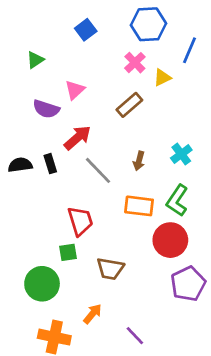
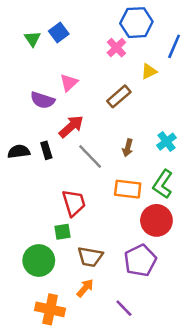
blue square: (86, 30) -> (59, 33), moved
green triangle: (35, 60) -> (33, 39), moved, turned -30
pink cross: (135, 63) -> (116, 48), moved
brown trapezoid: (110, 269) -> (90, 257), moved
purple pentagon: (188, 284) -> (140, 260), moved

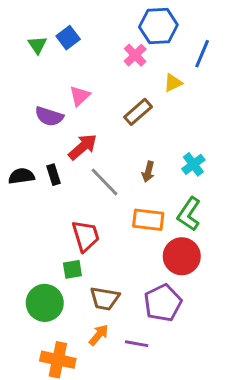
purple line: (124, 308) -> (137, 344), moved, turned -36

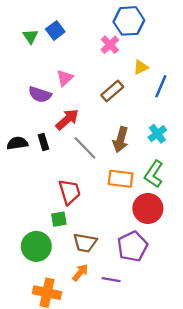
blue line: (202, 54) -> (161, 86), moved
brown arrow: (148, 172) -> (121, 140), size x1.5

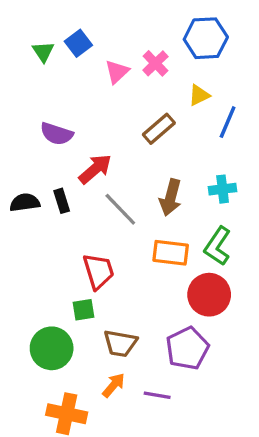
blue hexagon: (129, 21) -> (206, 38), moved
pink triangle: (65, 78) -> (117, 72), moved
cyan cross: (157, 134) -> (223, 189), turned 30

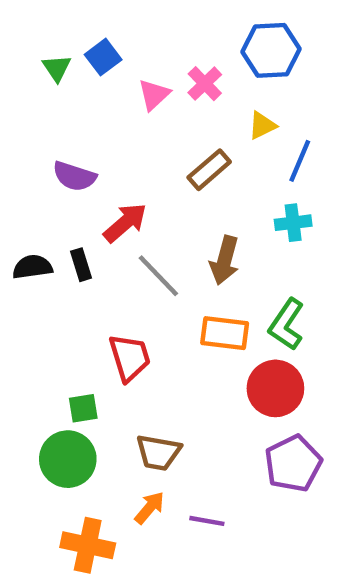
cyan cross: (223, 189) -> (293, 223), moved
green square: (83, 310) -> (83, 408), moved
purple pentagon: (187, 348) -> (293, 464), moved

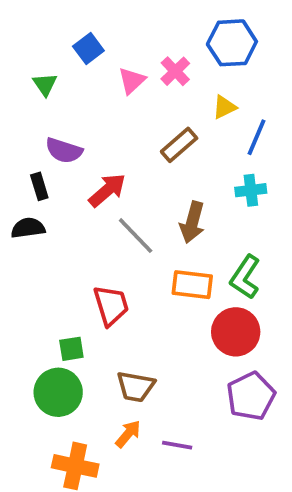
green triangle: (57, 68) -> (45, 84), moved
black rectangle: (81, 265) -> (39, 186), moved

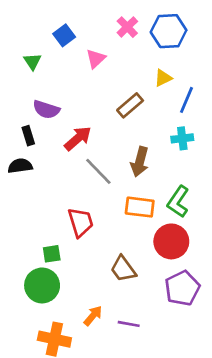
pink cross: (175, 71) -> (127, 27), moved
brown trapezoid: (136, 387) -> (123, 269), moved, turned 44

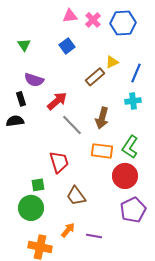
blue square: (64, 35) -> (67, 46), moved
pink triangle: (96, 59) -> (70, 16), moved, turned 35
yellow triangle: (163, 78) -> (112, 62), moved
brown trapezoid: (123, 269) -> (76, 196), moved

